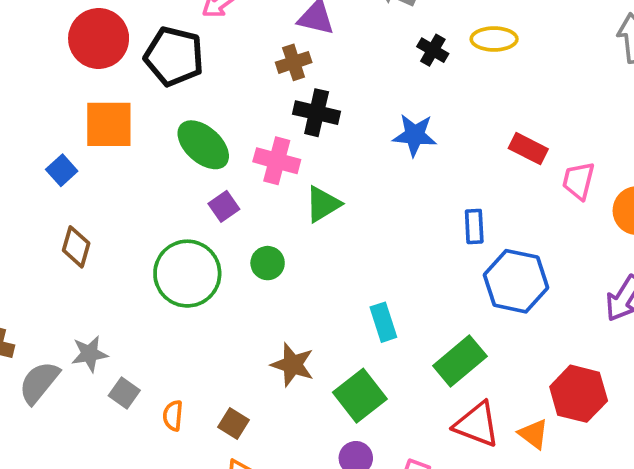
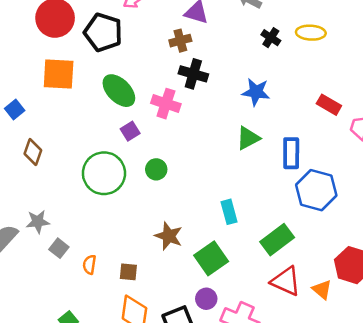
blue square: (62, 170) -> (15, 110), moved
green triangle: (323, 204) -> (248, 138), moved
blue rectangle: (474, 227) -> (291, 153), size x1.4
brown square: (233, 423) -> (128, 272), turned -30

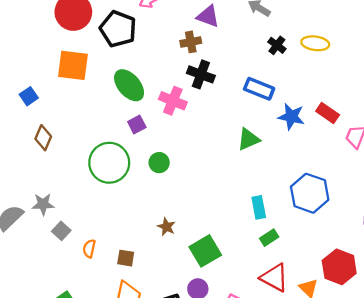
blue star: (256, 92) -> (291, 117), moved
blue rectangle: (291, 153) -> (259, 89), moved, turned -72
cyan rectangle: (229, 212) -> (259, 207), moved
brown star: (169, 236) -> (166, 227), size x0.7
green rectangle: (277, 240) -> (269, 238), size x0.6

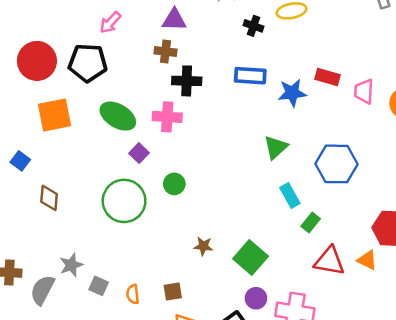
brown cross: (191, 42) -> (165, 51), turned 36
green triangle: (248, 139) -> (276, 147), moved

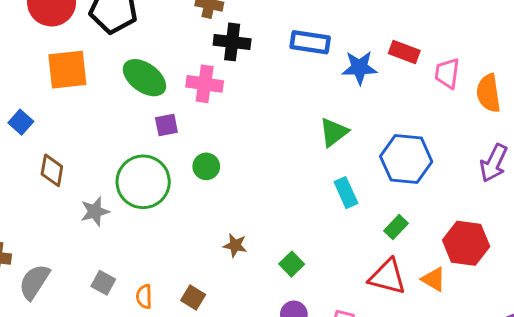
purple square: (139, 153) -> (166, 125), turned 30
green rectangle: (311, 222) -> (396, 227), moved
green square: (251, 257) -> (292, 264), size x0.6
gray star: (71, 265) -> (95, 211), moved
brown square: (173, 292) -> (193, 297), turned 36

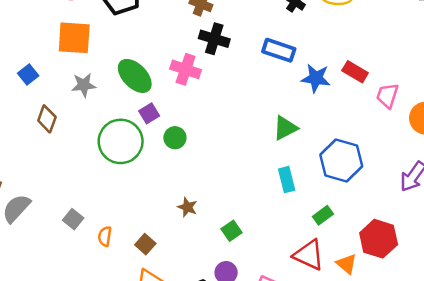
green ellipse: (144, 78) -> (135, 76), moved
purple square: (166, 125) -> (149, 113), moved, turned -30
gray star: (95, 211) -> (84, 85), moved

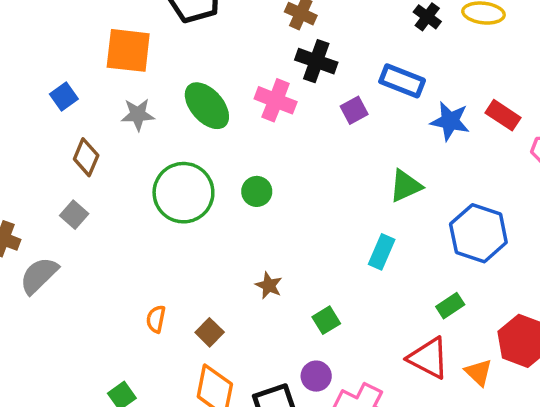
purple square: (149, 113) -> (354, 110), moved
cyan rectangle: (287, 180) -> (382, 252), moved, turned 35
gray square: (73, 219) -> (74, 215), moved

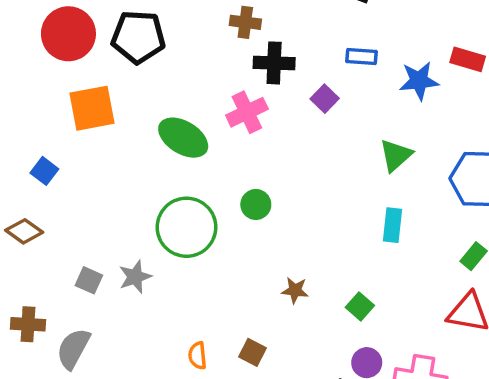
blue rectangle: (402, 81) -> (361, 57), size x0.7
pink cross: (276, 100) -> (247, 112), turned -30
gray star: (138, 114) -> (135, 277), moved
brown diamond: (86, 157) -> (24, 231), moved, turned -60

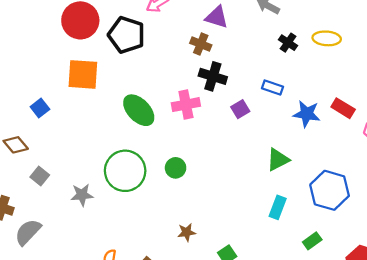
cyan rectangle: (392, 225) -> (278, 207), moved
gray square: (89, 280) -> (40, 176), moved
brown star: (295, 290) -> (187, 232), turned -30

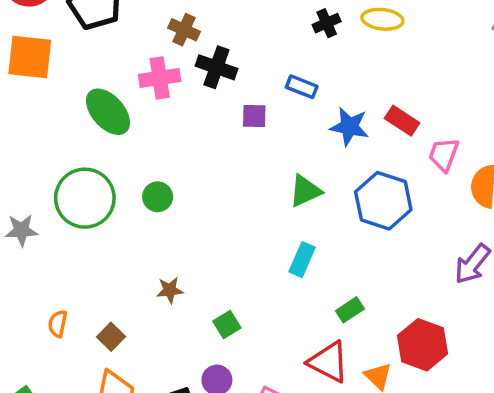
black cross: (288, 43) -> (327, 23), turned 30
brown cross: (201, 44) -> (184, 30), moved
pink cross: (186, 105) -> (160, 78), moved
purple square: (240, 109) -> (254, 116), turned 30
blue hexagon: (330, 190) -> (383, 201), moved

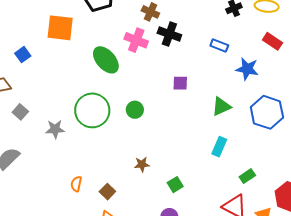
pink cross: (160, 78) -> (136, 40), turned 30
purple square: (254, 116) -> (180, 83), moved
red rectangle: (402, 121) -> (272, 41), moved

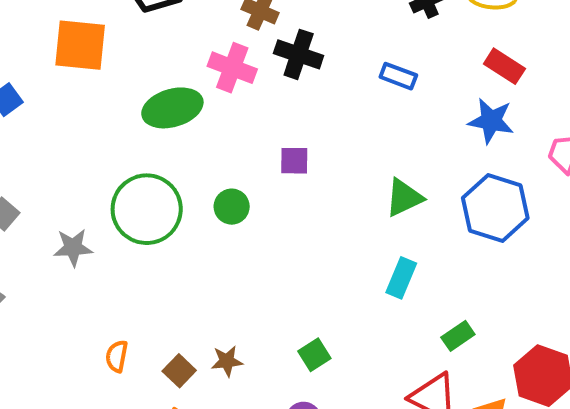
green ellipse: (106, 60) -> (172, 108), turned -64
blue star: (247, 69) -> (491, 121), moved
purple square: (180, 83) -> (294, 161), moved
brown star: (142, 164) -> (227, 361), moved

